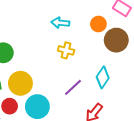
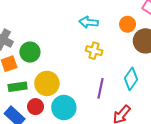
purple line: (73, 87) -> (101, 88), turned -36

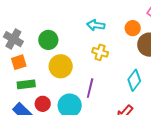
green circle: (30, 52) -> (48, 40), moved
yellow circle: (47, 83) -> (61, 66), moved
purple line: (101, 88) -> (90, 88), moved

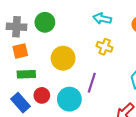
gray cross: (13, 39) -> (17, 27), turned -30
green circle: (48, 40) -> (45, 22), moved

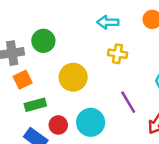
purple line: (92, 83) -> (128, 102), moved, turned -36

